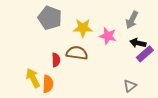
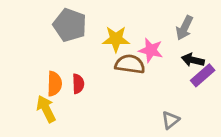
brown semicircle: (77, 53) -> (130, 64), moved
orange semicircle: (48, 84) -> (54, 84), moved
gray triangle: (130, 86) -> (170, 120), moved

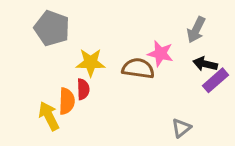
gray pentagon: (70, 25) -> (52, 28), moved
yellow star: (116, 39) -> (91, 62), moved
orange semicircle: (54, 84) -> (67, 101), moved

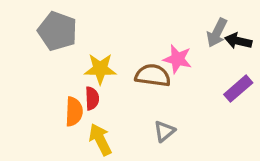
black arrow: (205, 64) -> (238, 41), moved
yellow arrow: (49, 116) -> (100, 140), moved
gray triangle: (181, 128) -> (164, 131), moved

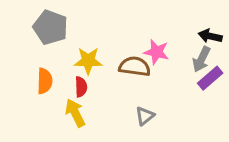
gray arrow: (217, 33) -> (201, 59), moved
orange semicircle: (74, 112) -> (45, 81), moved
yellow arrow: (100, 140) -> (75, 113), moved

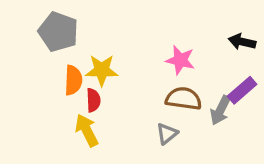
gray arrow: (201, 59) -> (220, 110), moved
brown semicircle: (135, 67) -> (184, 99), moved
orange semicircle: (45, 81) -> (73, 80), moved

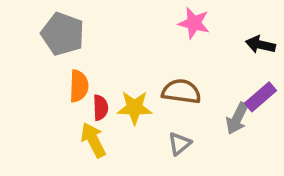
pink star: (180, 60) -> (194, 23), moved
yellow star: (102, 70) -> (135, 108), moved
brown semicircle: (184, 99) -> (181, 91), moved

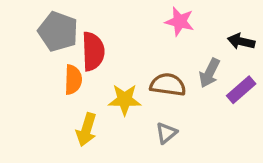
red semicircle: (100, 108) -> (93, 51), moved, size x1.6
gray arrow: (237, 118) -> (209, 73), moved
yellow arrow: (93, 140) -> (86, 130), turned -136

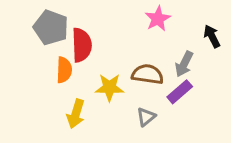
pink star: (180, 21) -> (158, 19), turned 30
black arrow: (241, 41) -> (212, 36), turned 50
purple rectangle: (241, 90) -> (180, 92), moved

